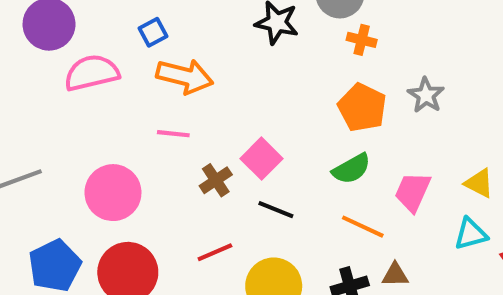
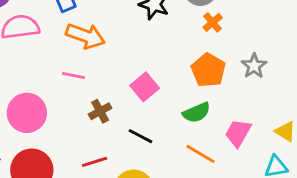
orange cross: (362, 40) -> (213, 22), turned 30
pink square: (262, 159) -> (145, 87), moved

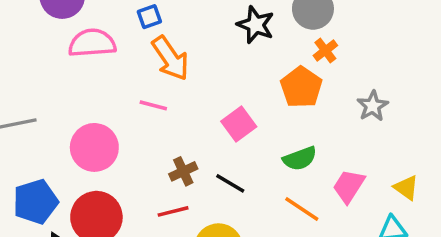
orange arrow: (85, 36) -> (170, 58), turned 33
orange pentagon: (208, 70) -> (301, 87), moved
brown cross: (100, 111) -> (183, 171), moved

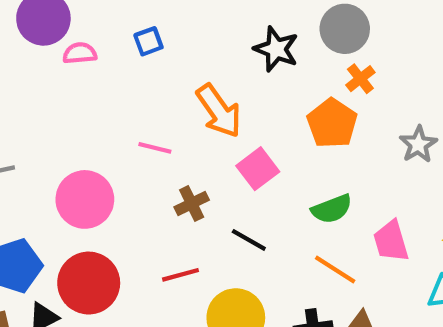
pink semicircle: (92, 43) -> (80, 53), moved, size x0.6
orange arrow: (170, 58) -> (219, 111), moved
brown cross: (183, 171) -> (192, 203), moved
pink trapezoid: (349, 186) -> (391, 241), turned -48

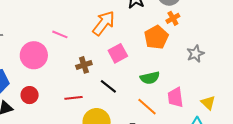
orange arrow: (219, 111) -> (104, 23), turned -116
pink line: (155, 148) -> (60, 34), moved
red circle: (89, 283) -> (30, 95), size x0.6

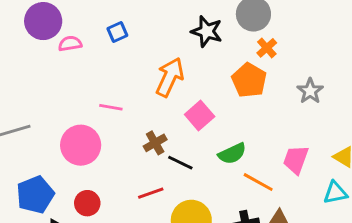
green semicircle: (150, 78) -> (232, 154), moved
black line: (108, 86) -> (180, 163), moved
pink trapezoid: (175, 97) -> (296, 160), turned 40

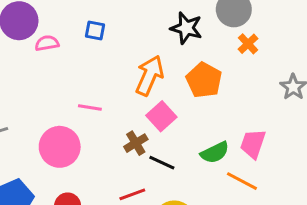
blue square: (117, 32) -> (95, 30), turned 36
orange pentagon: (249, 80) -> (204, 80), moved
pink square: (200, 115) -> (161, 116), moved
pink trapezoid: (296, 160) -> (253, 144), moved

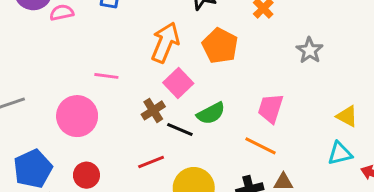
green semicircle: (215, 152) -> (211, 113), moved

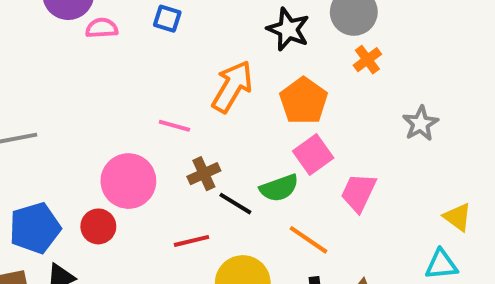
pink line: (106, 76) -> (174, 126), moved
pink square: (178, 83) -> (313, 155), moved
pink circle: (77, 116) -> (128, 181), moved
orange line: (260, 146) -> (309, 240), moved
red circle: (86, 175) -> (98, 226), moved

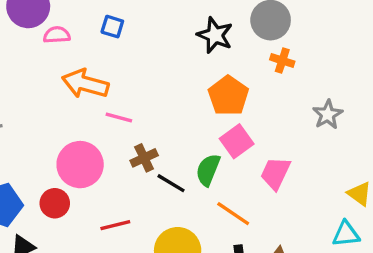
orange cross: (367, 60) -> (282, 61), turned -35
orange arrow: (232, 86) -> (85, 84), moved, turned -105
green semicircle: (279, 188) -> (208, 170), turned 132
red line: (191, 241) -> (115, 225), moved

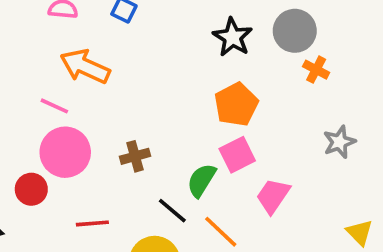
orange cross: (282, 61) -> (316, 70), moved
pink line: (119, 117) -> (54, 106), moved
black line: (171, 183) -> (172, 211), moved

